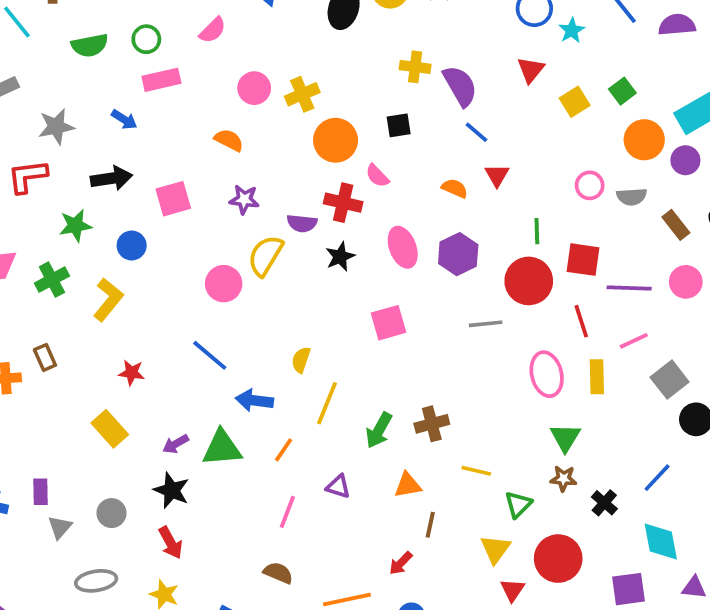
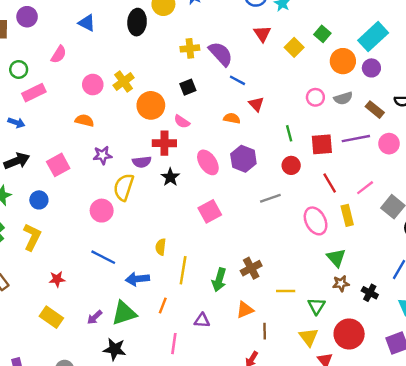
red circle: (529, 281) -> (291, 165), size x0.6
purple line: (629, 288) -> (356, 139), moved
black star: (172, 490) -> (115, 349), moved

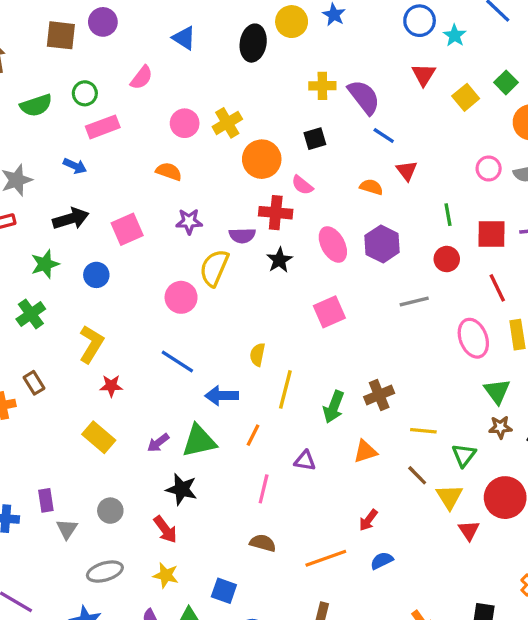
yellow L-shape: (32, 237) -> (91, 344), moved
brown line: (265, 331) -> (417, 475), moved, turned -49

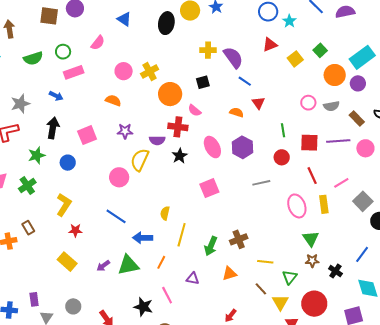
red triangle: (424, 75) -> (270, 45), turned 35
black arrow: (71, 219) -> (53, 128), turned -65
black star: (182, 489) -> (143, 307), moved
pink line: (264, 489) -> (167, 295), turned -42

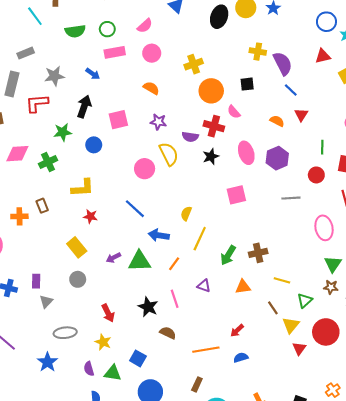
pink circle: (124, 71) -> (152, 53), moved
yellow semicircle: (140, 160) -> (169, 154), turned 120
yellow L-shape: (64, 205) -> (83, 188), turned 45
gray circle: (73, 306) -> (78, 279), moved

